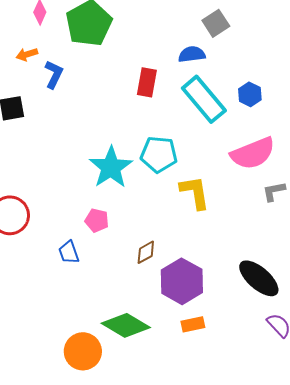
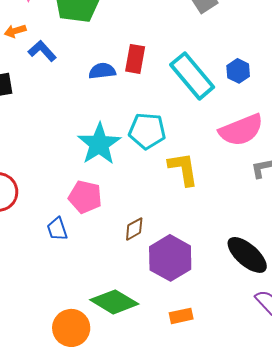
blue semicircle: (192, 54) -> (102, 71), moved
blue L-shape: (54, 74) -> (42, 51), turned -68
pink pentagon: (97, 220) -> (85, 197), size x1.4
orange rectangle: (193, 324) -> (181, 316), moved

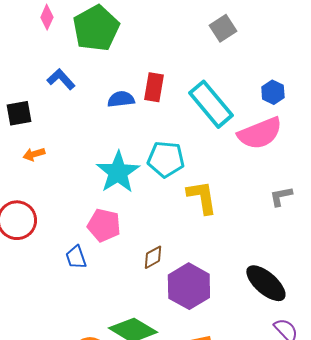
orange arrow: (15, 31) -> (34, 154), moved
blue hexagon: (238, 71) -> (273, 92), moved
pink semicircle: (241, 130) -> (260, 133), moved

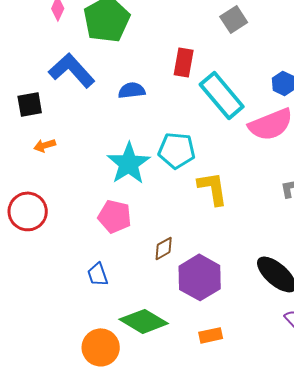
blue L-shape: (61, 79) -> (72, 70), size x1.6
red rectangle: (154, 87) -> (184, 62), moved
blue trapezoid: (76, 257) -> (98, 274), moved

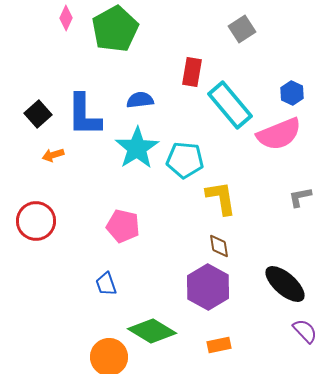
blue L-shape: (72, 70) -> (84, 115), moved, turned -138
black square: (30, 104) -> (38, 114), turned -32
cyan star: (129, 163) -> (137, 148), moved
brown diamond: (164, 248) -> (219, 246), moved, turned -70

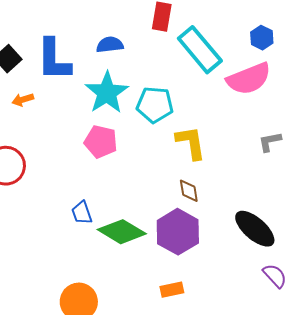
pink pentagon: (123, 226) -> (101, 142), moved
blue trapezoid: (106, 284) -> (82, 213), moved
green diamond: (152, 331) -> (122, 232), moved
orange rectangle: (219, 345) -> (172, 290), moved

